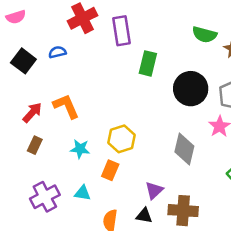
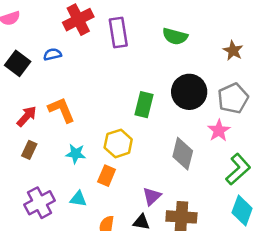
green semicircle: (204, 35) -> (175, 36), moved
green rectangle: (148, 63) -> (144, 105), moved

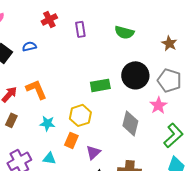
red cross: (78, 20) -> (49, 19), size x0.7
purple rectangle: (118, 33) -> (80, 29), size x0.7
gray pentagon: (233, 98) -> (169, 80), turned -30
green rectangle: (144, 105) -> (100, 85), turned 66
purple triangle: (152, 196) -> (93, 152), moved

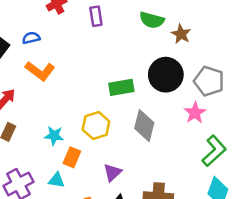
brown star: (169, 43) -> (181, 34), moved
orange L-shape: (36, 89) -> (40, 71), moved, turned 150
gray diamond: (130, 123) -> (144, 126), moved
orange rectangle: (71, 140) -> (72, 157), moved

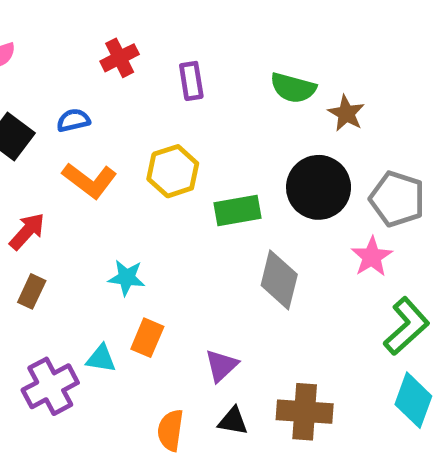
yellow hexagon: (96, 126) -> (173, 171), moved
cyan star: (54, 136) -> (127, 278), moved
cyan triangle: (57, 180) -> (101, 359), moved

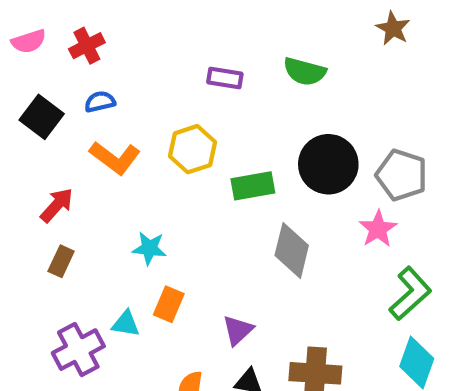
red cross: (120, 58) -> (87, 46), moved
purple rectangle: (191, 81) -> (225, 78), moved, turned -72
brown star: (346, 113) -> (393, 28), moved

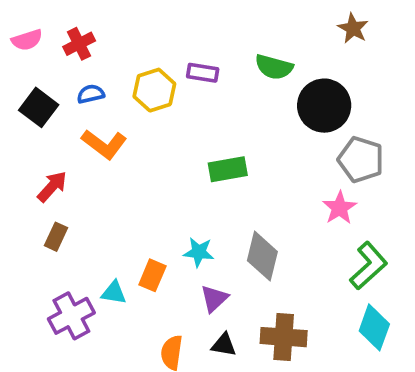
yellow hexagon: (193, 149) -> (154, 90), moved
black circle: (328, 164) -> (324, 106), moved
cyan star: (149, 248) -> (199, 252), moved
gray diamond: (292, 250) -> (262, 256), moved

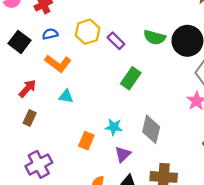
green semicircle: (274, 67) -> (155, 37), moved
purple rectangle: (203, 73) -> (116, 41), moved, turned 36
green rectangle: (228, 169) -> (131, 78), turned -45
cyan triangle: (114, 293) -> (66, 96), moved

